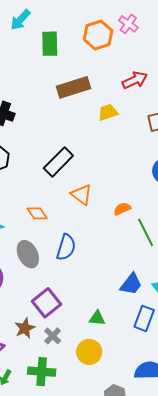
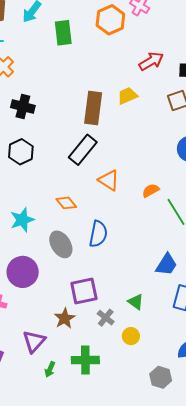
brown rectangle: (74, 87) -> (93, 108), moved, turned -60
purple square: (47, 303) -> (84, 291), turned 32
green triangle: (97, 318) -> (136, 302), turned 36
gray cross: (53, 336) -> (106, 318), moved
yellow circle: (89, 352) -> (131, 336), size x0.7

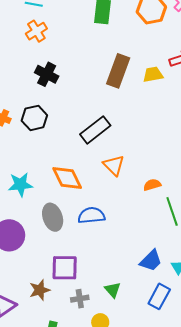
yellow trapezoid: (127, 96) -> (153, 75), moved
brown rectangle: (93, 108) -> (118, 71), moved
orange diamond: (66, 203) -> (67, 178), size x1.5
blue semicircle: (98, 234) -> (91, 215), turned -120
gray cross: (106, 318) -> (80, 299), turned 30

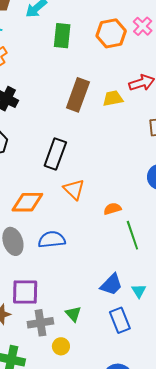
black rectangle: (95, 130) -> (55, 154), turned -32
orange diamond: (67, 178) -> (27, 202), turned -64
blue rectangle: (159, 296) -> (120, 320), turned -50
gray cross: (80, 299) -> (40, 323), size x1.4

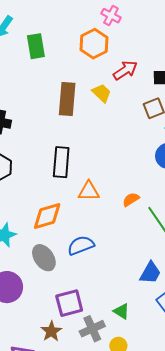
orange hexagon: (111, 33) -> (94, 44), moved
yellow trapezoid: (113, 98) -> (102, 93), turned 70
orange triangle: (74, 189) -> (89, 191), turned -30

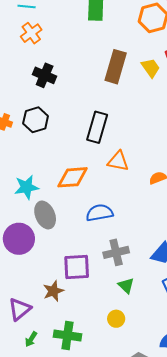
gray ellipse: (44, 258) -> (45, 215), moved
gray cross: (92, 329) -> (116, 252), moved

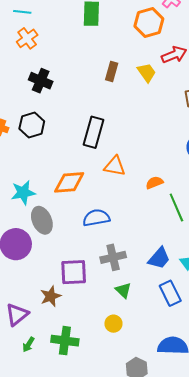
brown rectangle: (116, 67) -> (112, 72), size x0.6

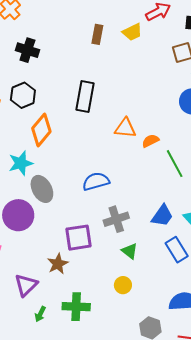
yellow trapezoid: (147, 72) -> (132, 32), turned 105
orange triangle: (115, 166) -> (125, 128), moved
orange diamond: (69, 182) -> (41, 130), moved, turned -40

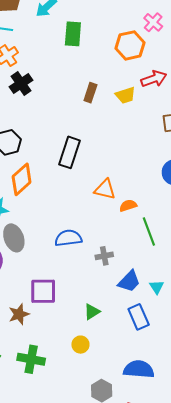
black cross: (27, 50) -> (21, 84), moved, turned 30
gray cross: (116, 219) -> (104, 256), moved, size x0.7
green triangle: (130, 251) -> (92, 312), turned 42

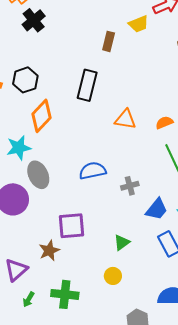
brown rectangle: (90, 93) -> (109, 41), moved
orange semicircle: (128, 206) -> (164, 123), moved

